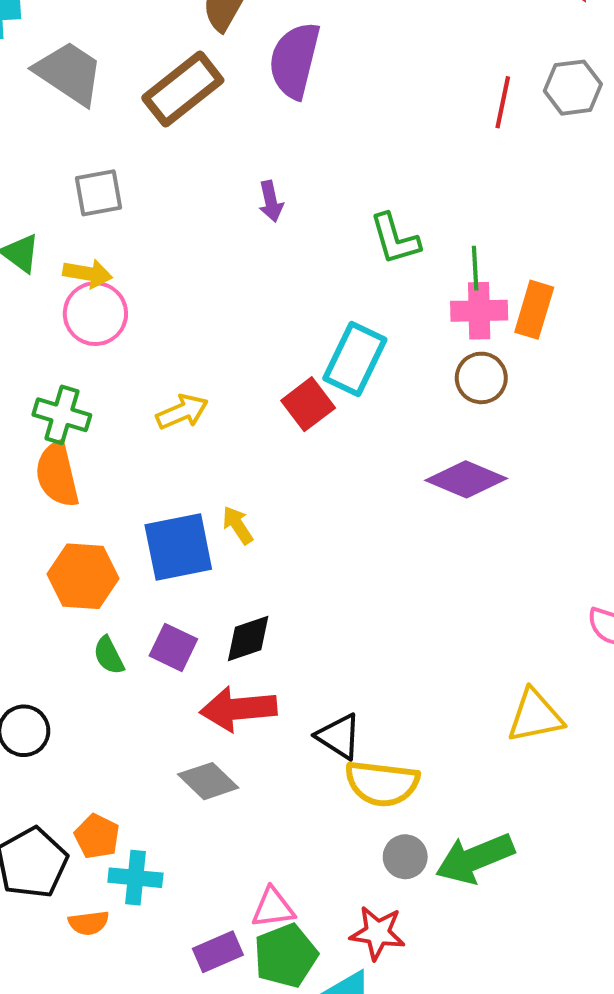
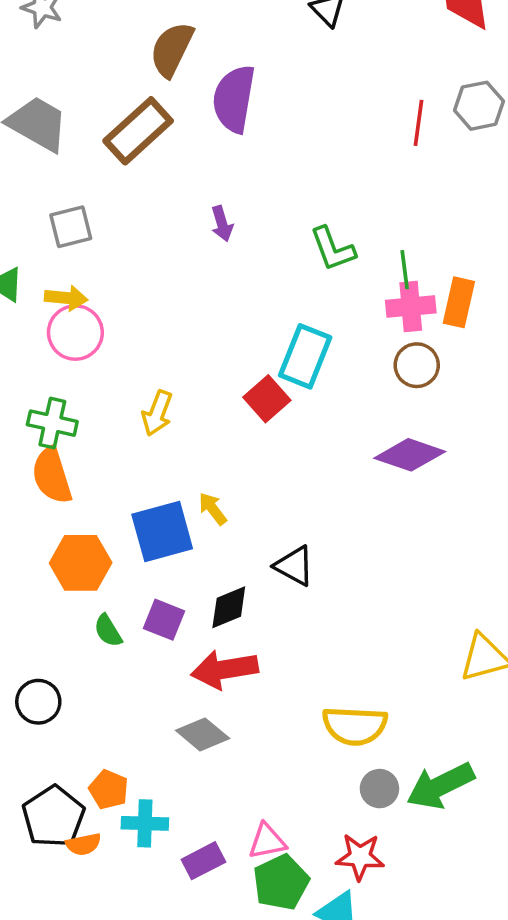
yellow arrow: (182, 412) -> (157, 413), turned 138
black triangle: (339, 736) -> (294, 566), moved
orange semicircle: (89, 923) -> (83, 844), moved
purple rectangle: (218, 952) -> (203, 861), moved

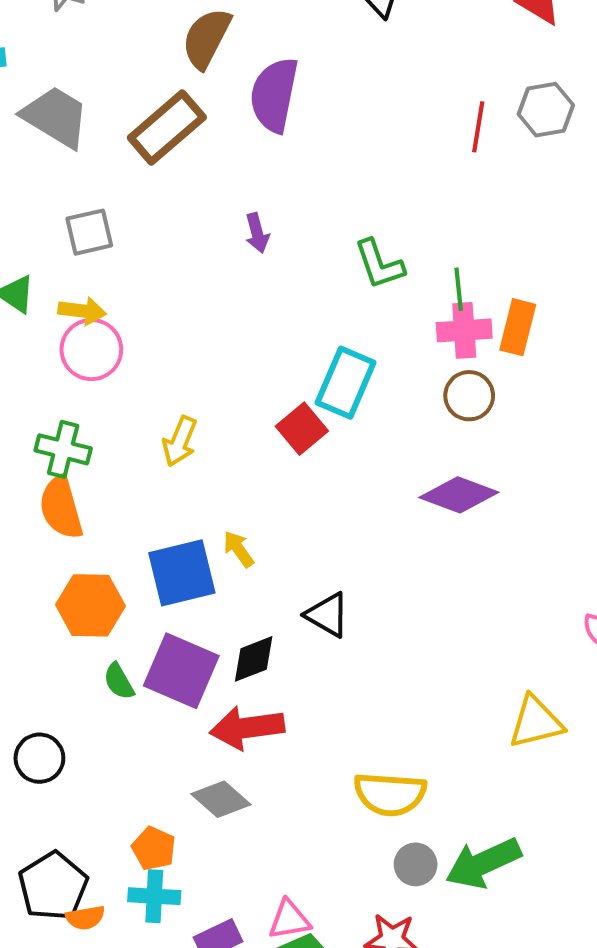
purple square: (164, 620) -> (181, 671), size x1.6
orange pentagon: (109, 790) -> (154, 848), moved

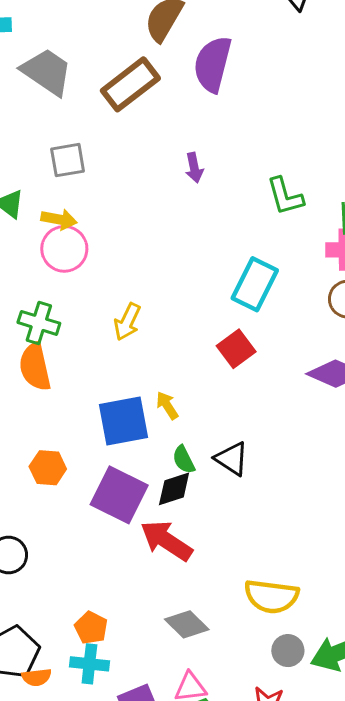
red square: (302, 429) -> (236, 349), moved
orange hexagon: (90, 605) -> (48, 468), moved, size x0.7
green semicircle: (119, 681) -> (184, 460), moved
red arrow: (247, 728) -> (166, 541), turned 38
gray diamond: (221, 799) -> (187, 624), moved

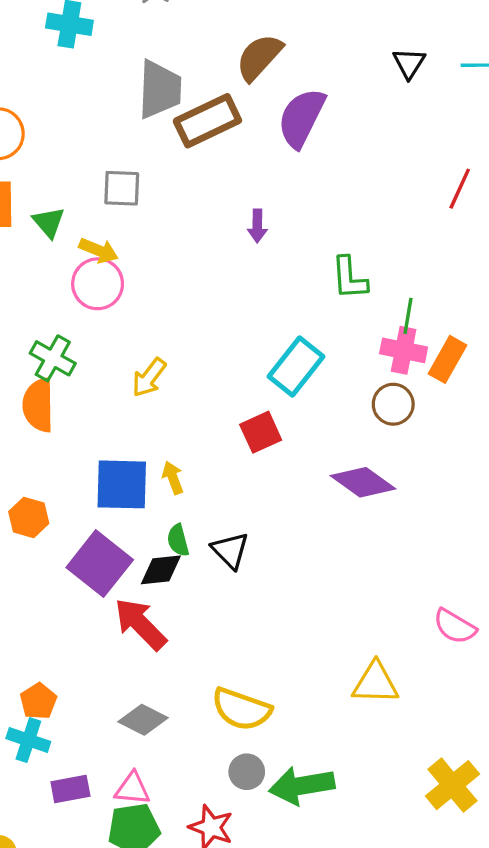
gray trapezoid: (47, 72) -> (160, 89), moved, turned 46
gray diamond: (187, 624) -> (143, 720), turned -30

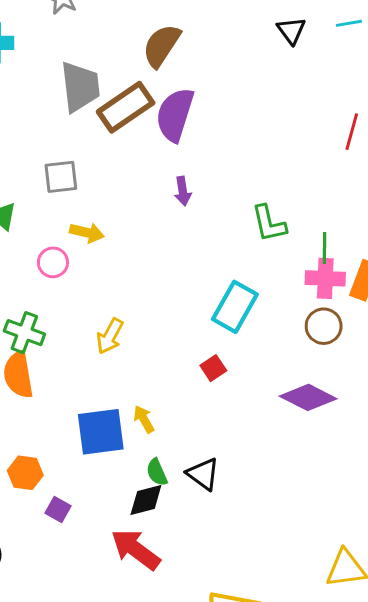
purple semicircle: (302, 118) -> (175, 115), moved
yellow arrow: (99, 250) -> (87, 233), moved
pink circle: (98, 284) -> (53, 262), size x0.7
red square: (261, 432) -> (213, 368), size x0.7
purple square: (100, 564) -> (58, 510), moved, size x0.5

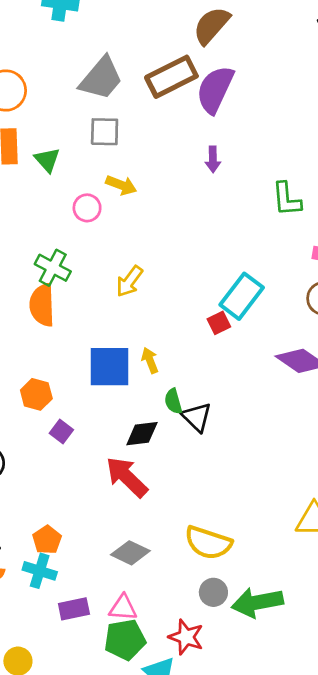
gray trapezoid: (80, 87) -> (101, 78), moved, turned 39
cyan rectangle: (235, 307) -> (242, 296), moved
green semicircle: (157, 472) -> (173, 401), moved

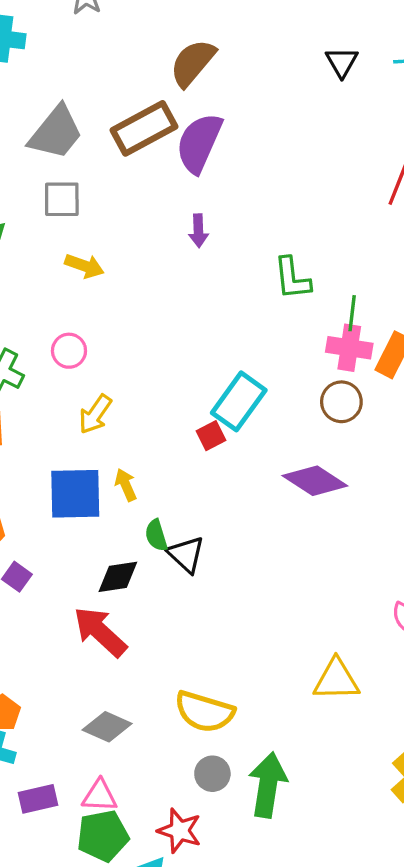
pink circle: (87, 208) -> (69, 351), moved
yellow arrow: (129, 281) -> (95, 414), moved
green arrow: (257, 602) -> (268, 785), turned 111

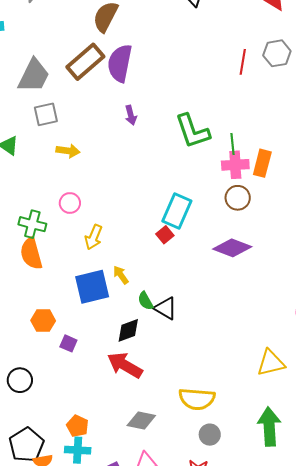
green L-shape: (292, 278) -> (192, 131), size x1.4
green arrow: (268, 785) -> (269, 427), moved

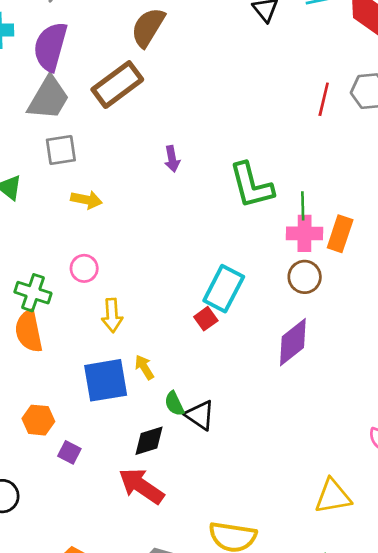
purple semicircle: (120, 63) -> (50, 47), moved
yellow arrow: (94, 237) -> (112, 315), turned -30
purple diamond: (232, 248) -> (293, 342), turned -63

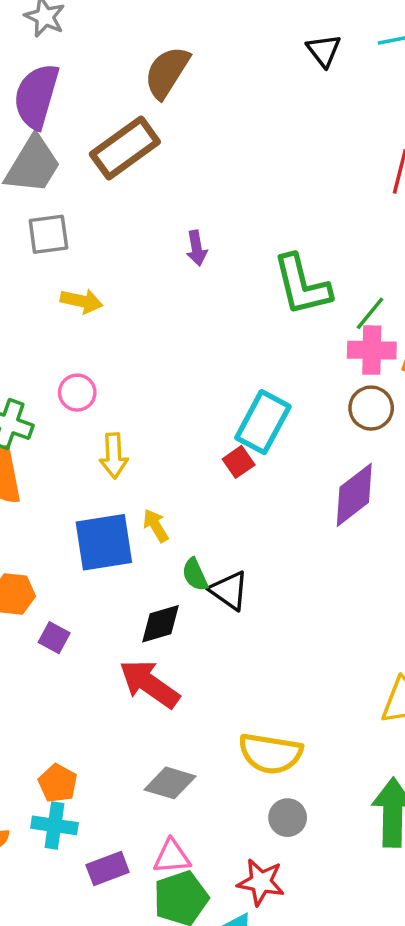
green line: (303, 206) -> (370, 313), turned 40

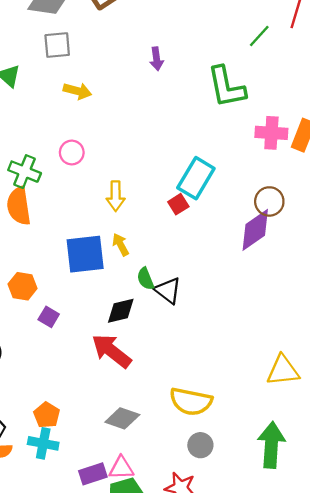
green line: (370, 313) -> (259, 36), moved
brown circle: (371, 408) -> (269, 201), moved
yellow arrow: (114, 456) -> (116, 196), moved
purple rectangle: (108, 868) -> (93, 474), moved

